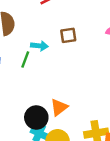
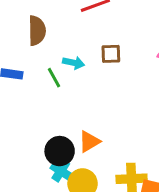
green line: (25, 60) -> (54, 78), turned -56

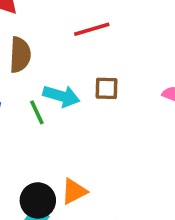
cyan arrow: (74, 63) -> (61, 96), size x1.4

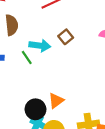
brown square: (107, 88) -> (66, 37), turned -32

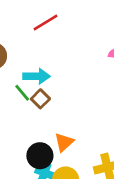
brown square: (66, 37) -> (40, 99), moved

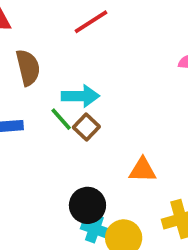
orange triangle: (64, 142) -> (143, 170), moved, turned 45

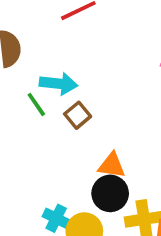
brown square: (86, 127) -> (78, 115), moved
black circle: (87, 205) -> (110, 193), moved

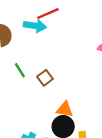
cyan arrow: (59, 84) -> (35, 26), moved

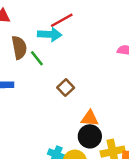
green line: (20, 70) -> (37, 58), moved

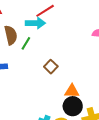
green line: (37, 58) -> (26, 43), turned 72

